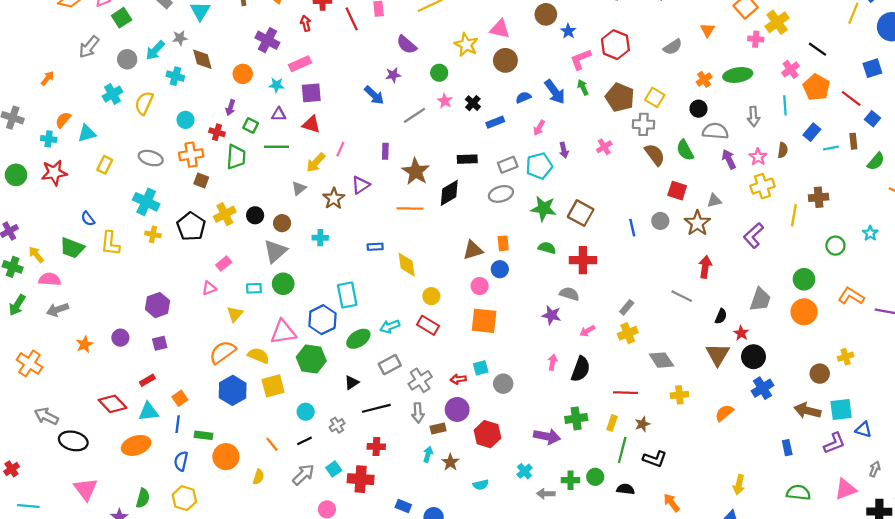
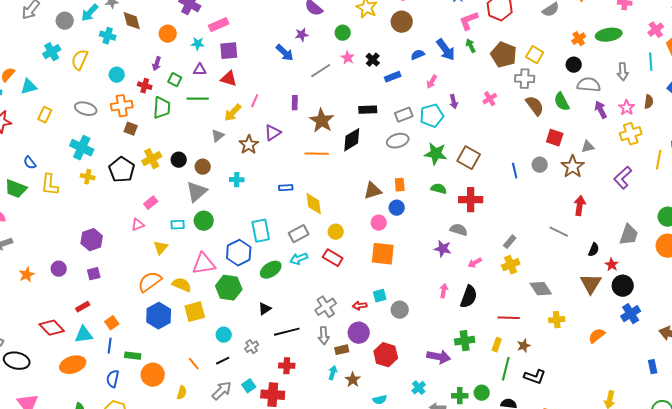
gray rectangle: (390, 365) -> (299, 234), moved

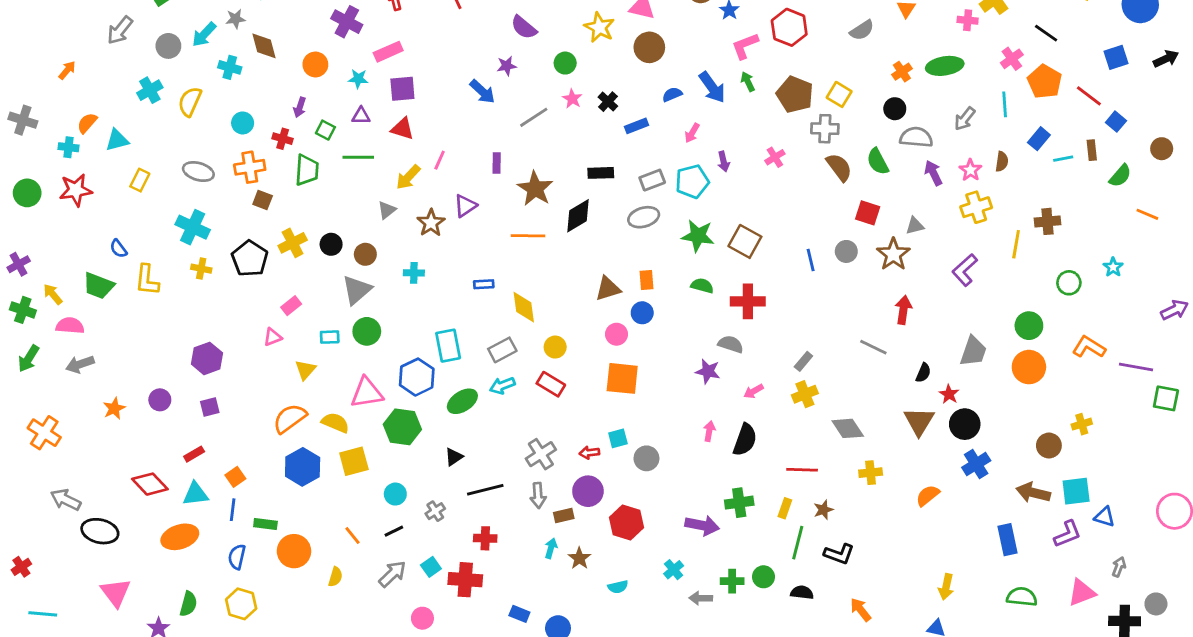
gray arrow: (623, 72) -> (965, 119), turned 42
blue rectangle: (653, 367) -> (1008, 540), size x1.5

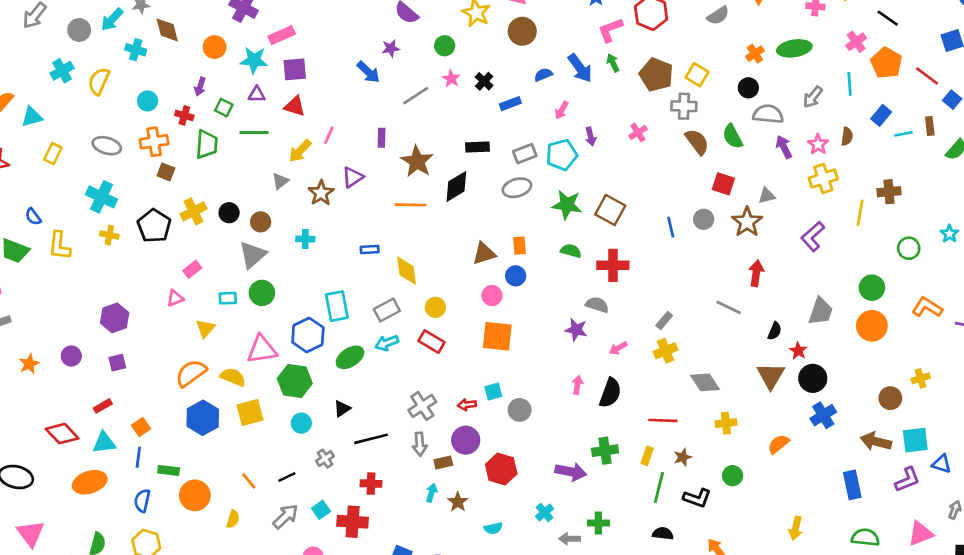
cyan star: (358, 79) -> (254, 60), size x1.5
cyan circle: (395, 494) -> (301, 423), moved
green circle: (763, 577) -> (733, 476), moved

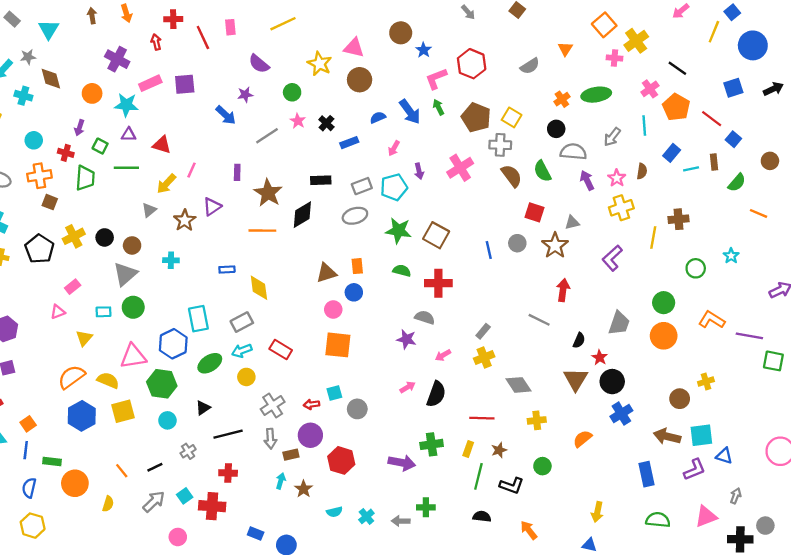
purple square: (295, 69) -> (185, 84), moved
pink cross: (638, 133) -> (460, 168), size x1.6
yellow circle: (435, 307) -> (246, 377), moved
pink arrow: (577, 385) -> (408, 387), turned 49
cyan cross: (545, 512) -> (366, 516), moved

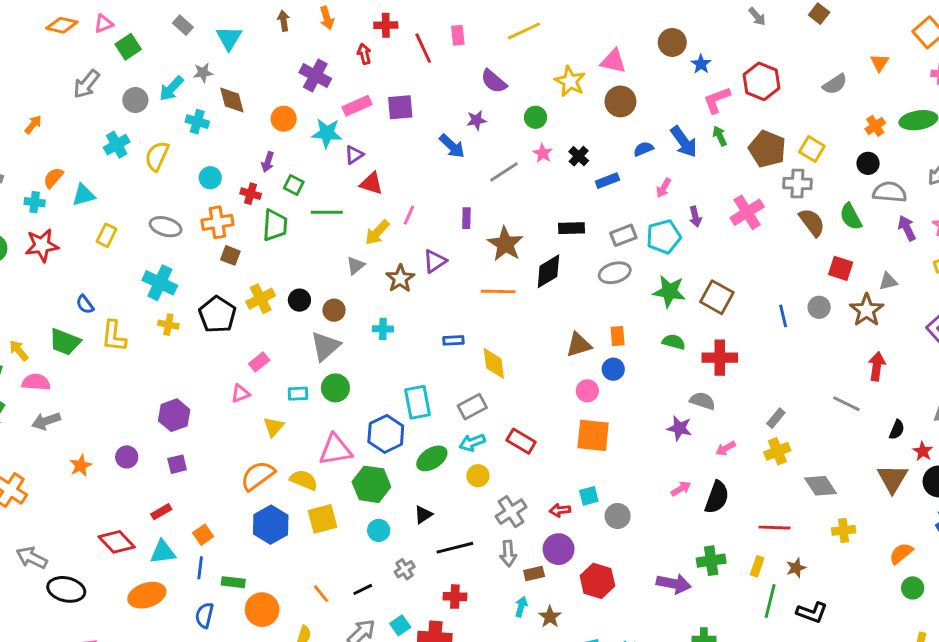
purple triangle: (129, 135) -> (354, 155), moved, turned -35
green circle: (542, 466) -> (913, 588), moved

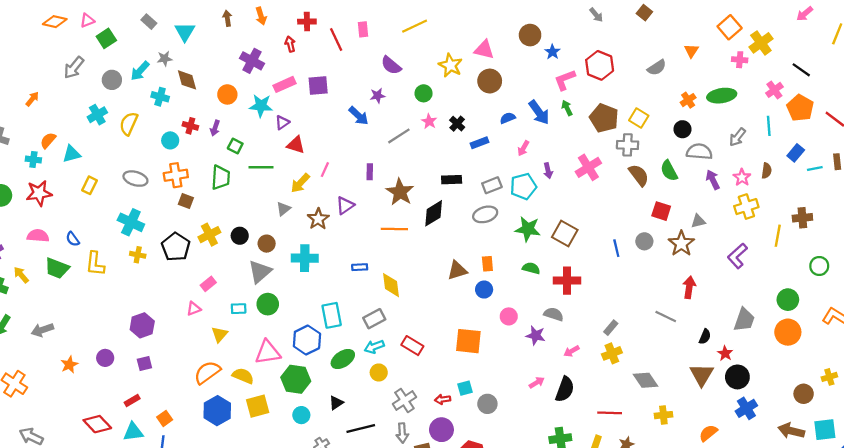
red cross: (251, 194) -> (190, 126), moved
cyan cross: (383, 329) -> (305, 258), size x1.6
pink semicircle: (36, 382) -> (38, 236), moved
pink circle: (587, 391) -> (509, 316), moved

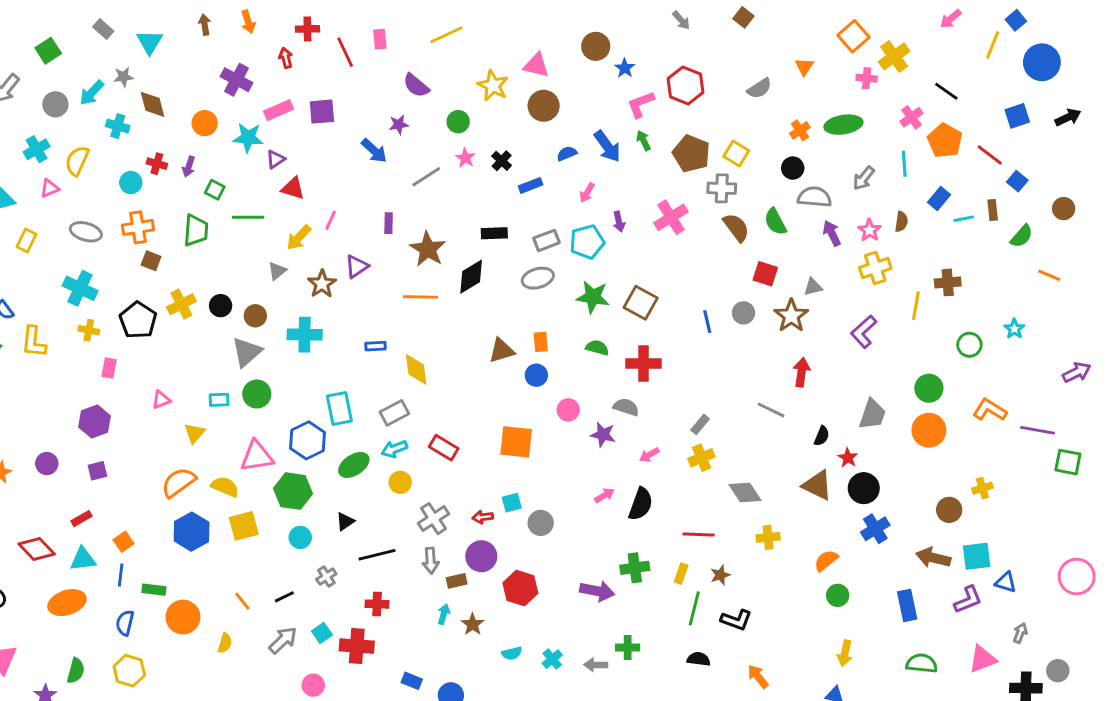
pink triangle: (87, 20) -> (50, 188), moved
pink rectangle: (208, 284) -> (109, 368), moved, turned -40
brown triangle: (702, 375) -> (817, 485), turned -35

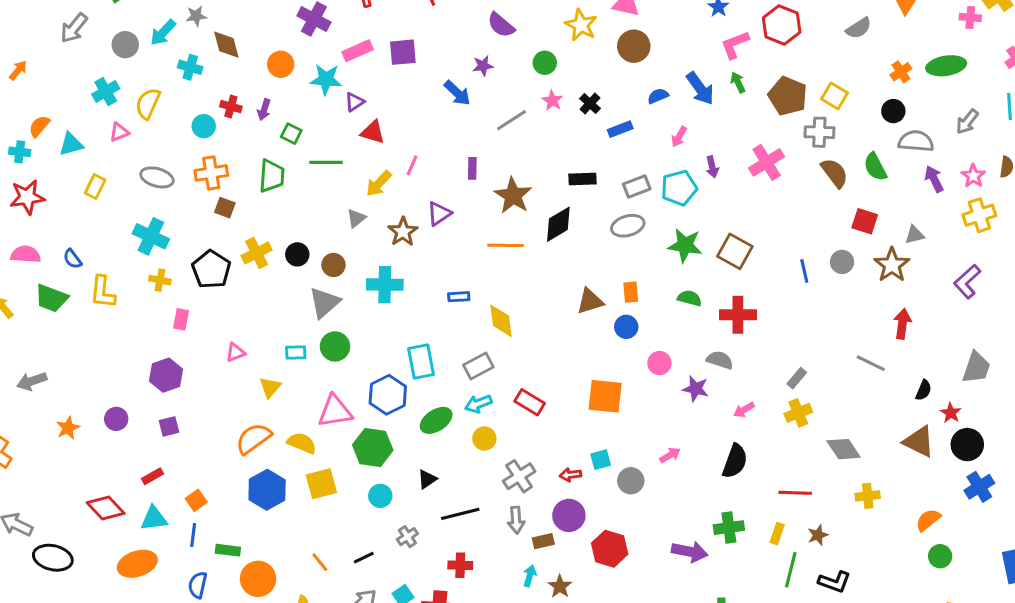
pink arrow: (604, 495) -> (670, 455), moved

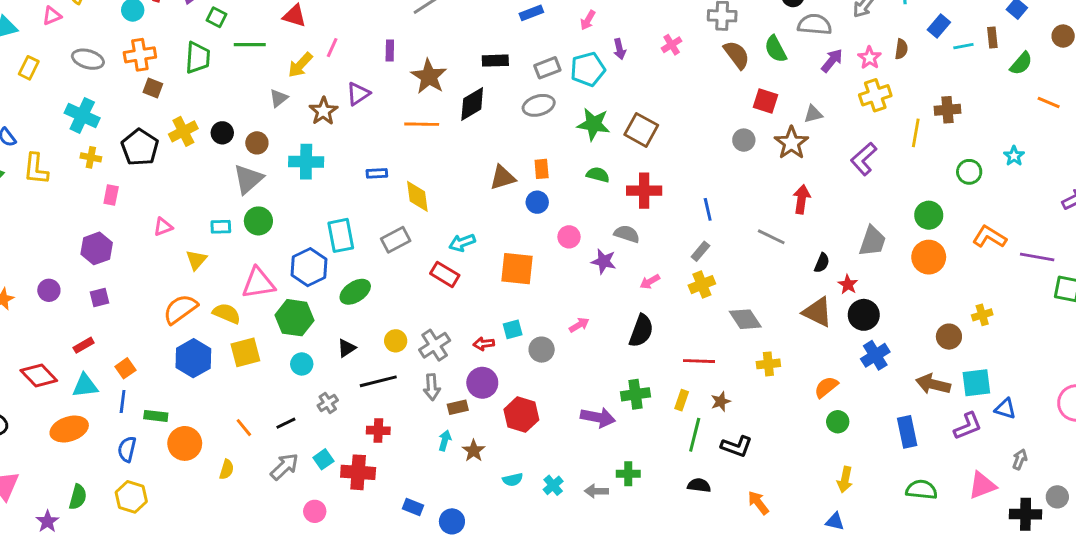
pink cross: (767, 162) -> (672, 45), size x0.6
purple arrow: (934, 179) -> (832, 61), turned 65
blue line: (804, 271) -> (708, 209), moved
cyan arrow: (478, 404) -> (462, 243), moved
yellow circle: (484, 439) -> (396, 341), moved

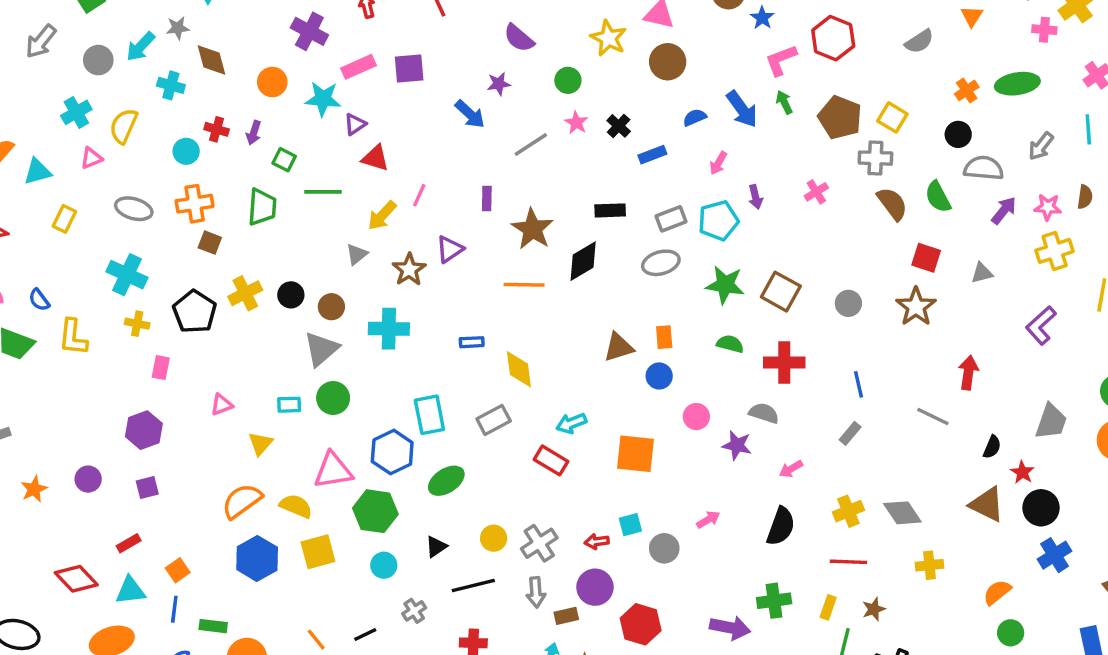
pink star: (870, 58) -> (1048, 207), turned -30
gray circle: (744, 140) -> (848, 303), moved
brown star: (791, 143) -> (916, 307), moved
yellow cross: (702, 285) -> (848, 511), moved

